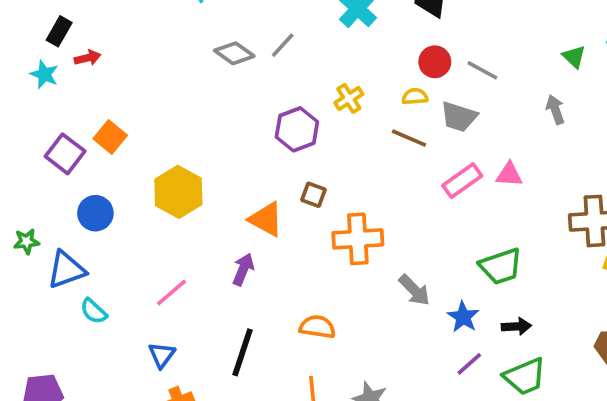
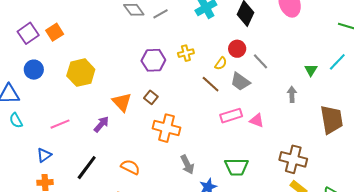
yellow semicircle: (415, 97) -> (221, 63), turned 112

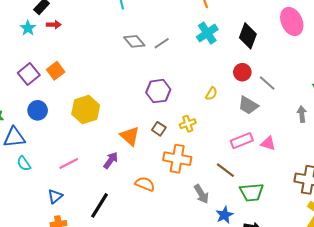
yellow cross: (186, 53) -> (188, 124), moved
yellow semicircle: (221, 63) -> (211, 94), moved
brown line: (211, 84) -> (225, 170), moved
orange semicircle: (130, 167) -> (145, 184), moved

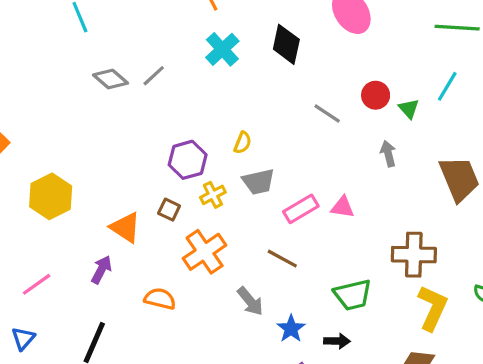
red circle: (242, 72) -> (376, 95), moved
purple hexagon: (158, 91) -> (188, 160), moved
gray trapezoid: (248, 105) -> (259, 182), moved, turned -35
orange cross: (177, 159) -> (205, 252), turned -36
green trapezoid: (252, 192) -> (353, 295), moved

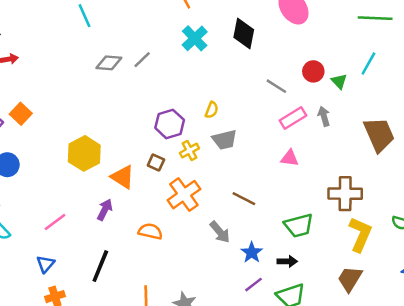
gray diamond: (111, 79) -> (109, 63), turned -35
yellow hexagon: (51, 196) -> (84, 153), moved
pink rectangle: (301, 209) -> (293, 118), moved

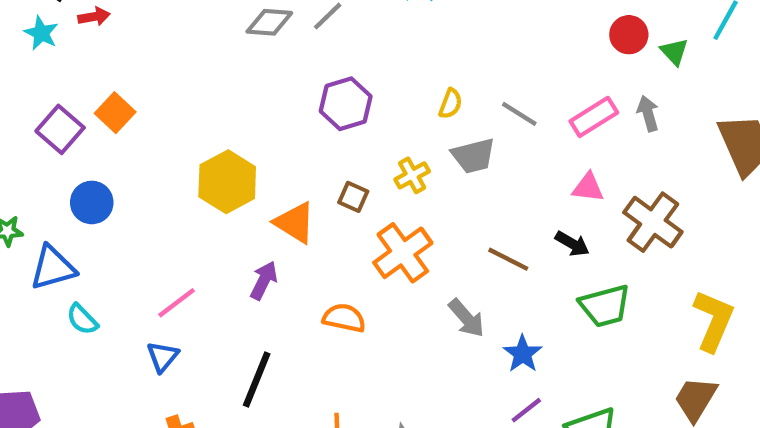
gray line: (276, 86) -> (519, 114), moved
purple hexagon: (170, 124) -> (346, 104), moved
brown cross: (345, 194) -> (653, 222), moved, turned 36
black arrow: (287, 261) -> (572, 244), moved, turned 30
blue triangle: (46, 264) -> (163, 357), moved

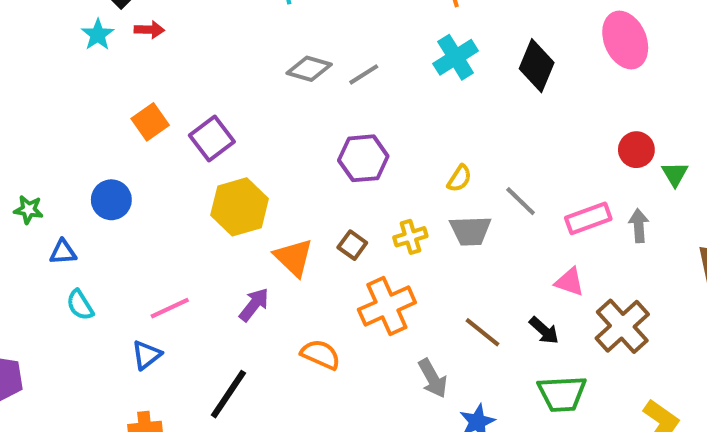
purple square: (60, 129) -> (212, 139), moved
blue triangle: (53, 268) -> (63, 252), size x0.6

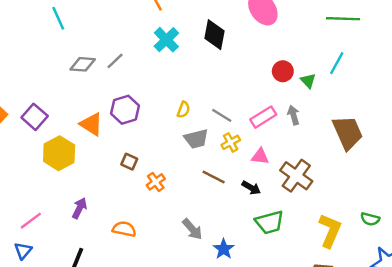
yellow cross: (410, 237) -> (231, 142), moved
orange triangle: (294, 258) -> (91, 124), moved
orange cross: (387, 306) -> (156, 182), moved, size x0.6
brown line: (482, 332) -> (214, 177), moved

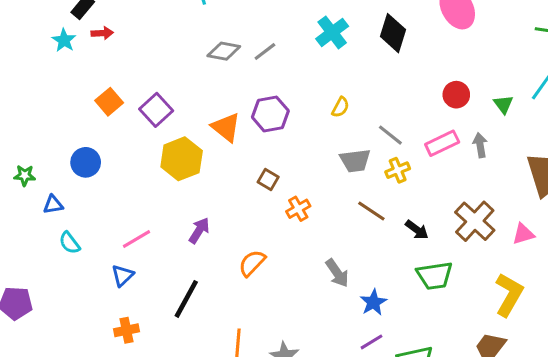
red circle: (283, 71) -> (456, 95), moved
yellow semicircle: (183, 110) -> (340, 107), moved
pink triangle: (260, 156) -> (523, 234), moved, turned -30
orange semicircle: (124, 229) -> (252, 263), turned -65

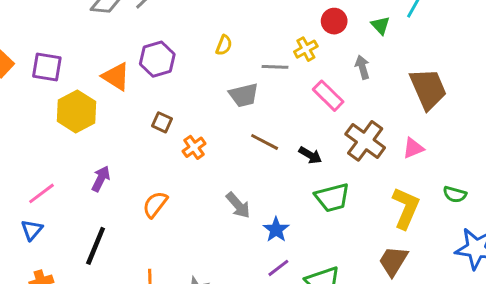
purple square: (156, 110) -> (47, 67), turned -32
gray line: (390, 135) -> (275, 67), turned -30
pink rectangle: (442, 143) -> (328, 96), moved, turned 76
yellow cross: (398, 170) -> (306, 49), moved

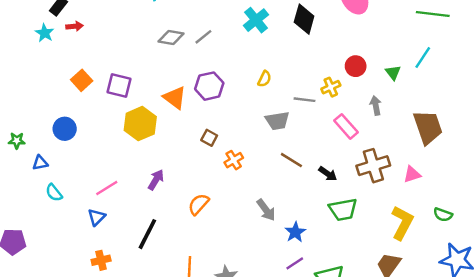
brown cross: (365, 141) -> (373, 166), turned 32

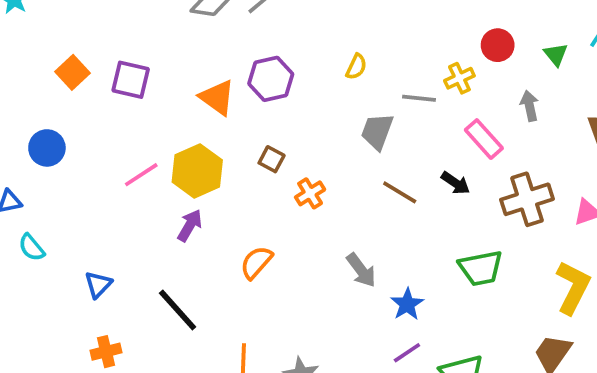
gray trapezoid: (277, 121) -> (377, 131), turned 120
yellow hexagon: (140, 124) -> (197, 171), moved
black arrow: (328, 174) -> (455, 183), moved
pink line: (107, 188) -> (141, 175), moved
black line: (147, 234) -> (178, 310), turned -68

